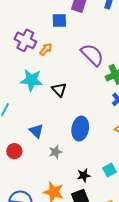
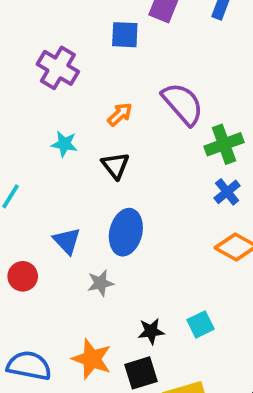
orange arrow: (46, 49) -> (120, 114), moved
cyan star: (32, 80) -> (64, 144), size x0.6
blue ellipse: (80, 129) -> (126, 232), moved

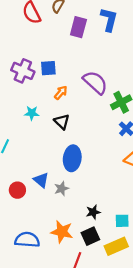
blue square: (125, 35) -> (48, 68), moved
blue triangle: (67, 241) -> (41, 180), moved
cyan square: (201, 324) -> (122, 221), moved, turned 32

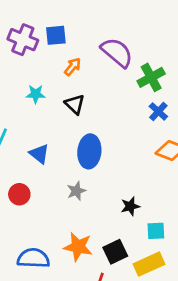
blue triangle: (41, 180) -> (39, 154), moved
black star: (93, 212) -> (130, 206), moved

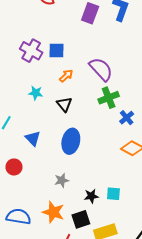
green cross: (151, 77) -> (109, 98), moved
gray star: (76, 191) -> (62, 180), moved
black star: (130, 206) -> (91, 196), moved
cyan square: (156, 231) -> (113, 194), moved

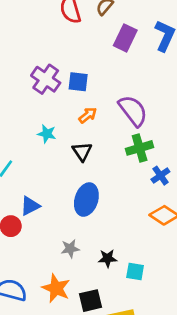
blue triangle: (33, 138) -> (30, 206), moved, turned 42
black star: (91, 196) -> (108, 258), moved

